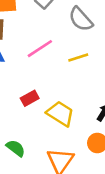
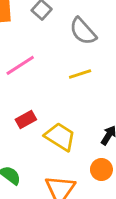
pink line: (40, 49) -> (20, 65), moved

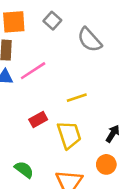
yellow line: (80, 74) -> (77, 98), moved
yellow trapezoid: (60, 137) -> (69, 135), turned 40

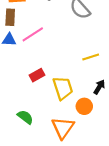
yellow line: (77, 98) -> (91, 57), moved
orange circle: (106, 164) -> (84, 106), moved

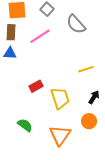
pink line: (33, 34) -> (40, 36), moved
orange circle: (84, 106) -> (89, 121), moved

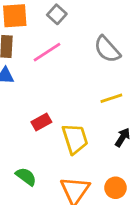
gray semicircle: (76, 24) -> (107, 49), moved
orange circle: (89, 121) -> (116, 188), moved

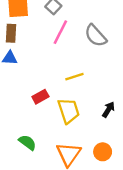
pink line: (47, 52) -> (60, 32), moved, turned -30
yellow line: (111, 98) -> (74, 77), moved

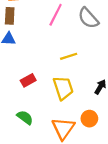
red rectangle: (40, 97) -> (28, 80), moved
orange circle: (103, 152) -> (89, 119), moved

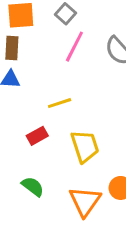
yellow line: (69, 56) -> (60, 103), moved

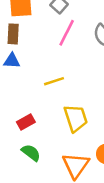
red rectangle: (37, 136) -> (26, 122), moved

